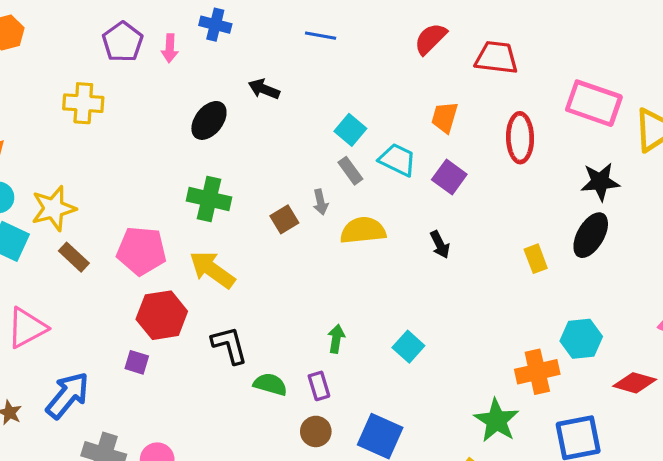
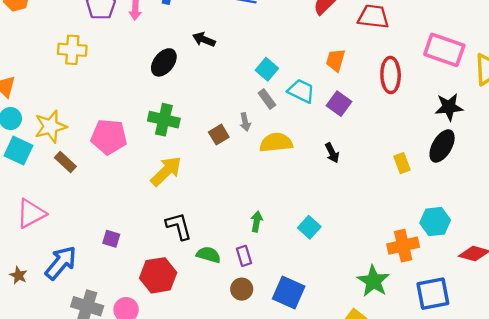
pink pentagon: (141, 251) -> (109, 137), moved
yellow arrow: (212, 270) -> (166, 171), turned 100
red hexagon: (162, 315) -> (158, 275), moved

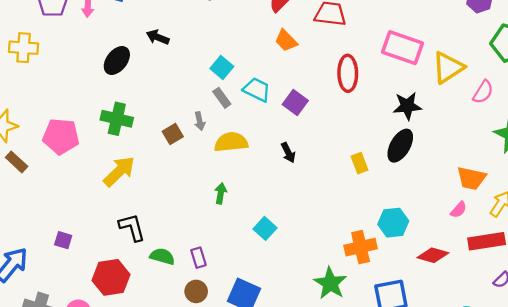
orange trapezoid: (336, 60) -> (286, 41), moved, turned -60
green arrow: (257, 222) -> (221, 193), moved

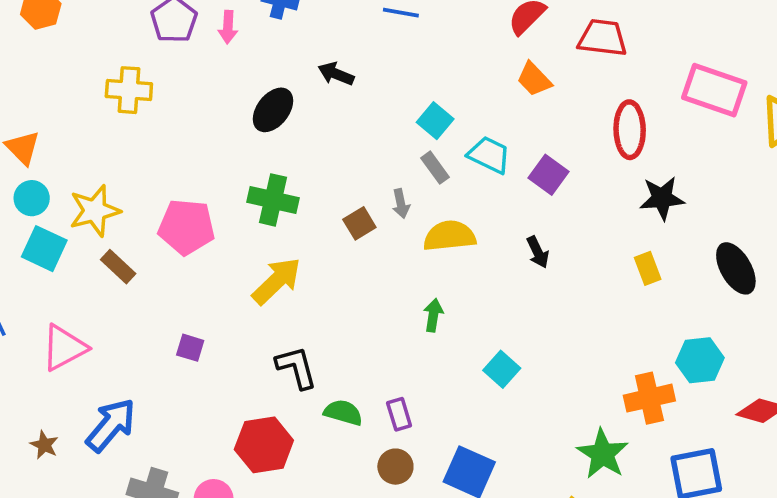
black star: (407, 106) -> (662, 198), moved
black ellipse: (400, 146) -> (736, 268), moved, turned -60
purple square: (63, 240) -> (190, 348), moved

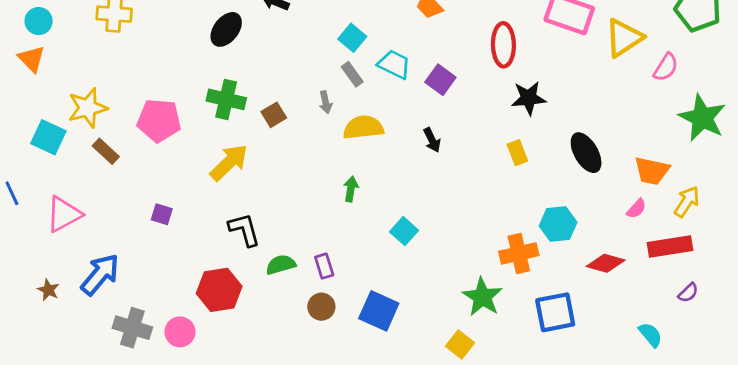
cyan circle: (32, 198) -> (39, 21), moved
brown square: (359, 223) -> (274, 115), moved
green semicircle: (343, 412) -> (281, 265), turned -32

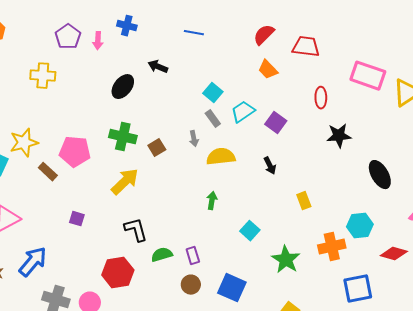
red ellipse: (503, 45) -> (321, 98), size x0.7
cyan trapezoid: (394, 64) -> (243, 112), turned -60
brown rectangle: (106, 151) -> (48, 172), moved
yellow rectangle: (517, 153) -> (304, 201), moved
green star: (482, 297) -> (286, 260), moved

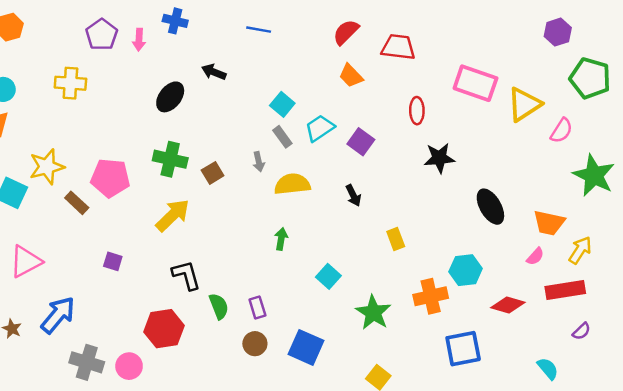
green semicircle: (162, 255) -> (219, 306), turned 85

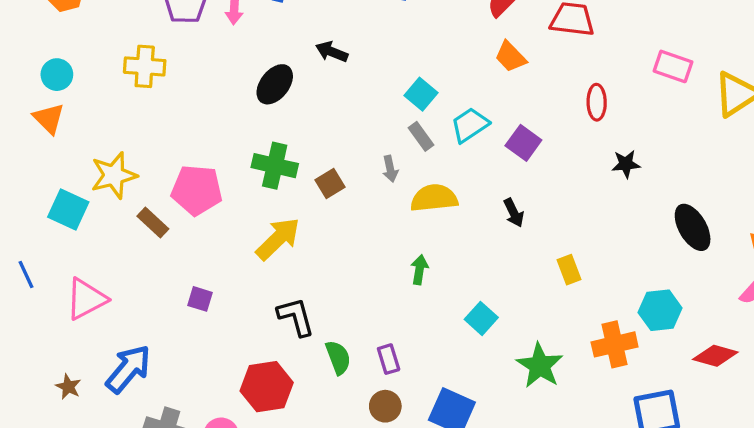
pink rectangle: (475, 83) -> (673, 66), size x0.7
black star: (439, 158) -> (626, 164), size x0.7

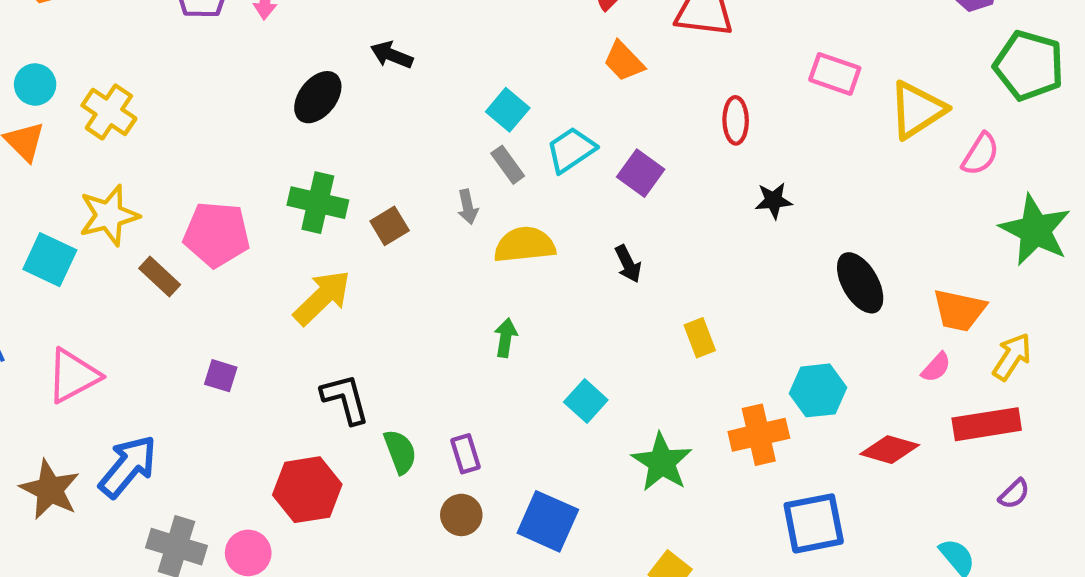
yellow cross: (145, 66) -> (109, 112), moved, turned 30
brown star: (68, 387) -> (50, 490), size x1.8

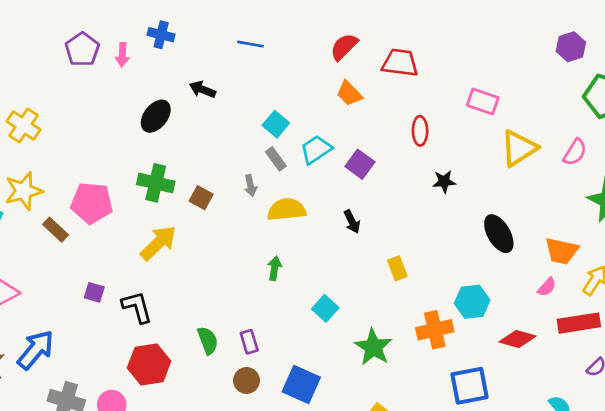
yellow triangle: (917, 110) -> (519, 148), moved
brown square: (390, 226) -> (201, 198), turned -30
black L-shape: (345, 399) -> (137, 307), moved

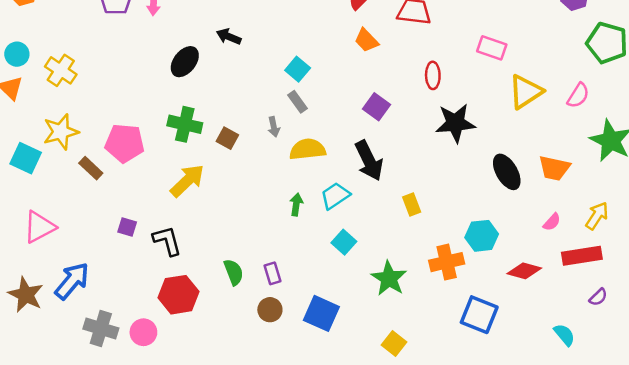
cyan trapezoid: (316, 150) -> (335, 196), moved
black star: (444, 182) -> (455, 123), size x1.8
black arrow: (352, 222) -> (369, 161), size x1.8
orange trapezoid: (562, 251) -> (554, 168), moved
blue square: (469, 386) -> (479, 315), turned 33

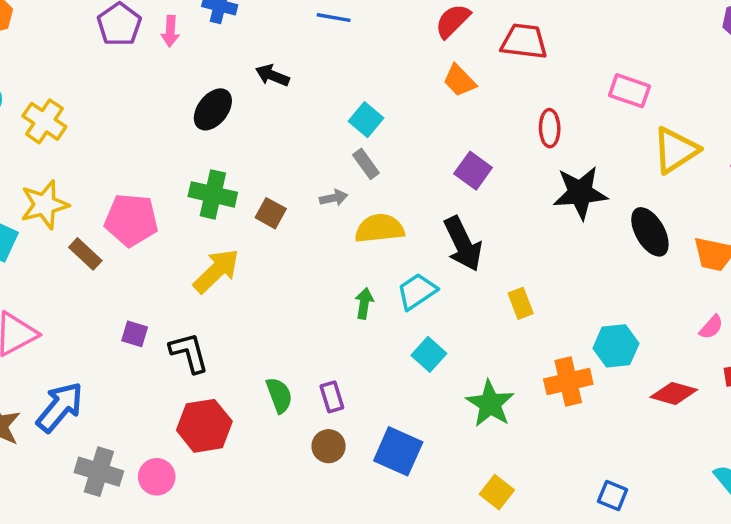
gray arrow: (274, 127) -> (334, 198), turned -90
black ellipse: (507, 172) -> (650, 232), moved
blue square: (479, 315) -> (613, 496), moved, size x0.6

